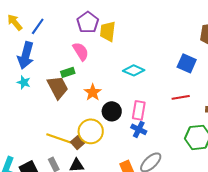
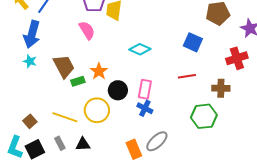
green rectangle: (68, 72) -> (78, 81), moved
brown square: (78, 142) -> (30, 121), moved

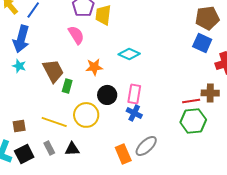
blue square: (193, 42) -> (202, 43), moved
orange star: (99, 71) -> (94, 67), moved, turned 30
red line: (187, 76) -> (191, 101), moved
green rectangle: (78, 81) -> (67, 86), turned -56
brown square: (30, 121) -> (19, 126), turned 32

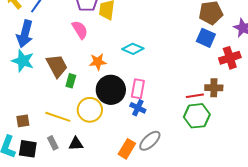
cyan star: (19, 66) -> (23, 61), size x1.6
black circle: (107, 95) -> (111, 90), size x1.5
black square: (24, 154) -> (28, 149), turned 36
orange rectangle: (123, 154) -> (127, 149), turned 54

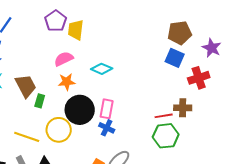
pink semicircle: (80, 30) -> (64, 59), moved, turned -84

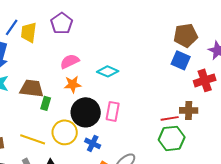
yellow trapezoid: (76, 30) -> (29, 32), moved
brown trapezoid: (26, 86) -> (32, 88), turned -55
blue cross: (107, 128) -> (93, 143), moved

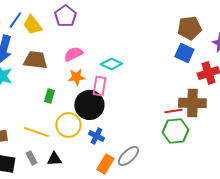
yellow trapezoid: (29, 32) -> (32, 25), turned -45
brown trapezoid: (32, 88) -> (35, 60), moved
brown cross: (189, 110) -> (192, 103), size x1.5
pink rectangle: (113, 111) -> (99, 86), moved

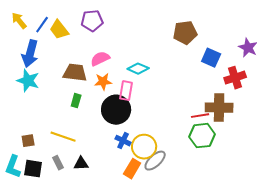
purple pentagon: (65, 16) -> (92, 21), turned 30
brown pentagon: (189, 28) -> (185, 33), moved
brown trapezoid: (35, 60) -> (75, 73), moved
yellow circle: (68, 125) -> (144, 147), moved

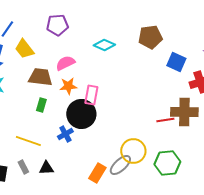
yellow trapezoid: (59, 30) -> (24, 49), moved
cyan diamond: (138, 69) -> (104, 45), moved
green hexagon: (202, 136) -> (167, 163), moved
blue cross: (123, 141) -> (65, 134), moved, turned 35
yellow circle: (144, 147) -> (133, 151), moved

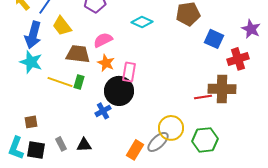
orange star: (68, 86) -> (106, 63), turned 30
yellow line: (28, 141) -> (60, 82), moved

